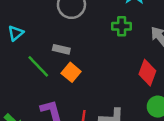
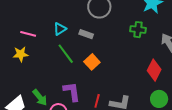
cyan triangle: (16, 33) -> (60, 29), moved
gray rectangle: (61, 49) -> (86, 34), moved

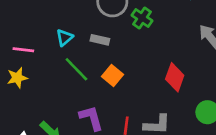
green cross: (138, 30) -> (142, 18), moved, turned 35
red diamond: (154, 70) -> (175, 77), moved

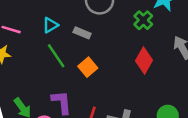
green cross: (142, 18) -> (143, 20), moved
red diamond: (175, 77) -> (144, 60), moved

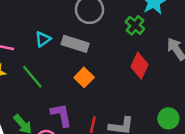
gray rectangle: (82, 33) -> (75, 44), size x1.5
green line: (56, 56) -> (32, 77), moved

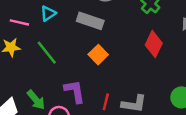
cyan triangle: (43, 39) -> (48, 13), moved

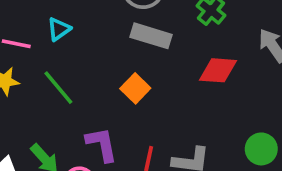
gray rectangle: (90, 21) -> (151, 36), moved
red diamond: (154, 44) -> (218, 70), turned 70

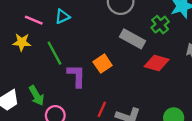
gray rectangle: (151, 36) -> (133, 39), moved
purple L-shape: (102, 144) -> (76, 76), moved

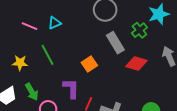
gray rectangle: (133, 39) -> (115, 43), turned 30
yellow star: (22, 42) -> (20, 63), moved
purple L-shape: (76, 76) -> (71, 88), moved

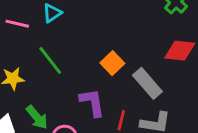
gray rectangle: (115, 43) -> (147, 83), moved

